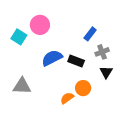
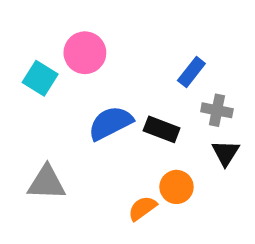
gray cross: (102, 52) -> (217, 110), turned 32

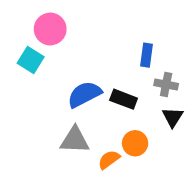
pink circle: (85, 53) -> (50, 29), moved
blue rectangle: (191, 72) -> (146, 55), turned -30
gray triangle: (47, 183) -> (75, 140), moved

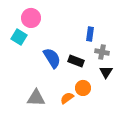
blue semicircle: (84, 94) -> (52, 58), turned 85
gray triangle: (75, 140) -> (36, 98), moved

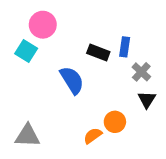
gray cross: (102, 52) -> (141, 72), turned 32
black rectangle: (76, 61) -> (98, 52), moved
gray triangle: (36, 98) -> (27, 136), moved

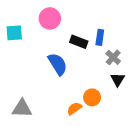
pink circle: (43, 25) -> (50, 18), moved
cyan square: (26, 51) -> (14, 33), moved, turned -36

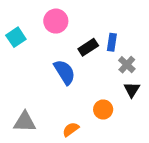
cyan square: (14, 33) -> (16, 37), turned -30
black rectangle: (79, 42) -> (88, 47), turned -54
orange semicircle: (74, 109) -> (71, 129), moved

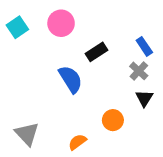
cyan square: (16, 37) -> (17, 27), moved
blue rectangle: (112, 42) -> (144, 46), moved, turned -42
gray triangle: (25, 122) -> (27, 134), turned 45

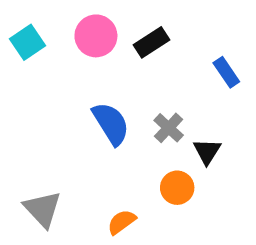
black rectangle: (97, 52) -> (152, 42), moved
gray cross: (139, 71) -> (169, 128), moved
black triangle: (144, 98) -> (207, 151), moved

